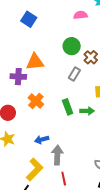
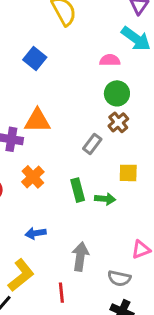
green circle: (72, 46) -> (117, 93), moved
gray arrow: (57, 155) -> (80, 257), moved

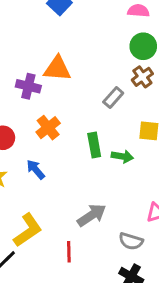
blue arrow: (36, 233) -> (36, 169), moved, turned 54
gray arrow: (80, 257) -> (92, 215), turned 44

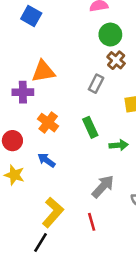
green arrow: (122, 156) -> (119, 145), moved

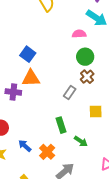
blue square: (31, 16) -> (28, 54), moved
orange cross: (48, 123) -> (47, 152), moved
green arrow: (119, 145) -> (81, 141), turned 32

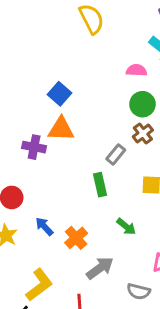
green rectangle: (61, 125) -> (100, 185), moved

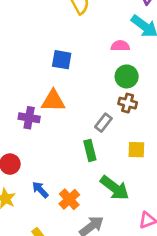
blue square: (59, 94) -> (62, 60), moved, turned -30
brown cross: (143, 133) -> (128, 103), turned -36
green arrow: (126, 227) -> (115, 188), size x1.6

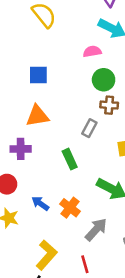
purple cross: (29, 118) -> (21, 149), moved
green rectangle: (90, 150) -> (70, 159), moved

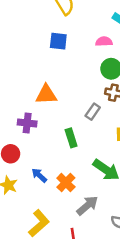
blue square: (38, 75) -> (58, 41), moved

